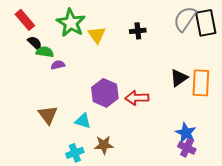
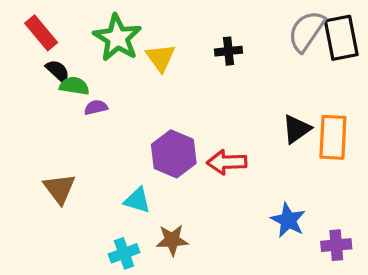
brown triangle: (48, 115) -> (59, 189), moved
blue star: (186, 133) -> (288, 220), moved
purple cross: (187, 148) -> (336, 245), moved, turned -30

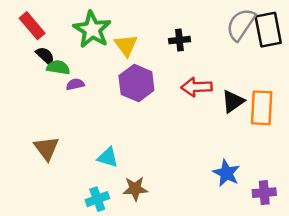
purple hexagon: (174, 154) -> (136, 83), moved
red arrow: (227, 162) -> (196, 87), moved

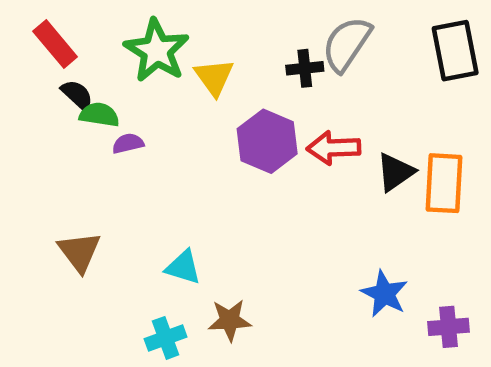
gray semicircle: (241, 24) -> (347, 44), moved
purple hexagon: (136, 83) -> (267, 141), moved

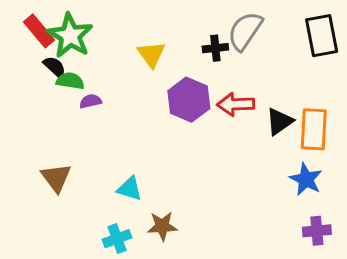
green star: (157, 51) -> (70, 36), moved
blue star: (384, 294) -> (306, 179), moved

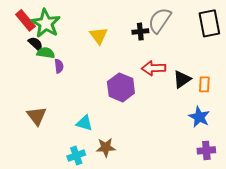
purple hexagon: (189, 100) -> (121, 87), moved
purple semicircle: (90, 101) -> (59, 66), turned 96
orange rectangle: (314, 129) -> (204, 84), size x0.6

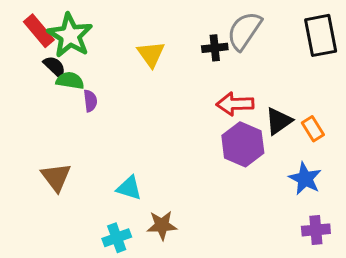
orange rectangle: (204, 84) -> (313, 129), turned -35
purple hexagon: (121, 87) -> (243, 144), moved

